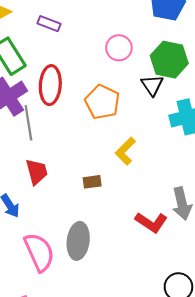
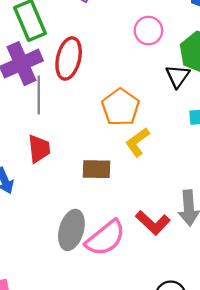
orange pentagon: (102, 102) -> (120, 107), moved
brown rectangle: (92, 182) -> (97, 169), size x1.4
pink semicircle: (39, 252) -> (105, 238), moved, turned 66

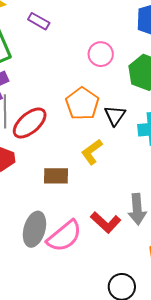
red ellipse: (69, 58) -> (30, 123), moved, turned 36
black triangle: (178, 76) -> (115, 116), moved
orange pentagon: (120, 107) -> (82, 104), moved

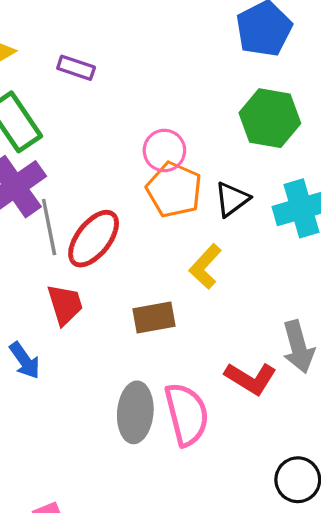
pink circle: (101, 54) -> (164, 150), moved
black triangle: (115, 116) -> (232, 199), turned 30
pink semicircle: (64, 236) -> (187, 414), turned -54

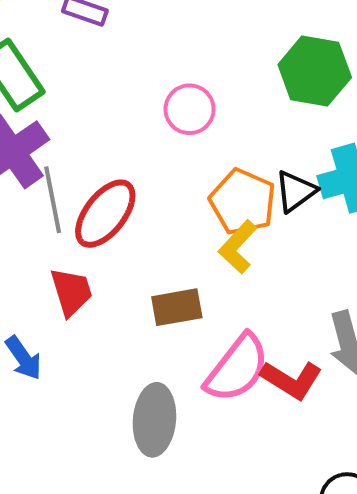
orange pentagon: (174, 190) -> (243, 202), moved
black triangle: (232, 199) -> (296, 191), moved
pink semicircle: (187, 414) -> (237, 368), moved, turned 52

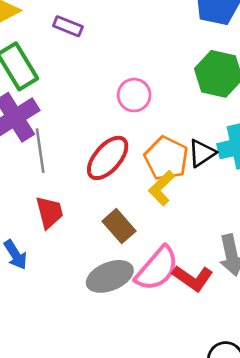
red ellipse: (105, 214) -> (108, 158), moved
brown rectangle: (177, 307) -> (119, 226), turned 56
gray ellipse: (154, 420) -> (110, 276), moved, turned 60

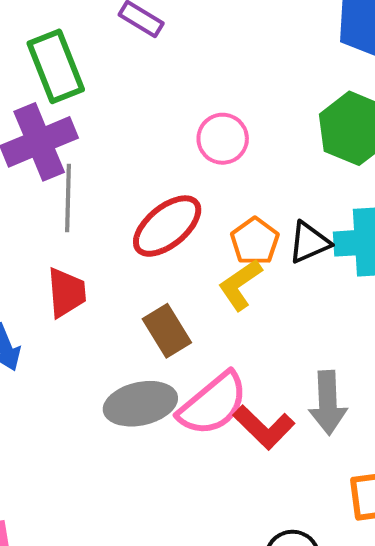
orange pentagon: (166, 158) -> (255, 241), size x0.7

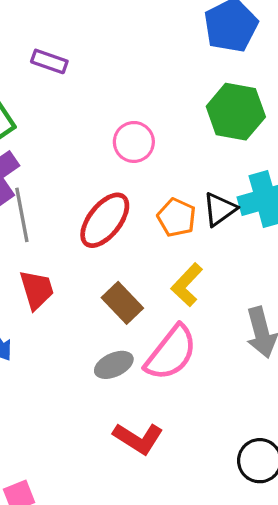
yellow L-shape: (240, 285) -> (187, 285), moved
gray ellipse: (140, 404) -> (114, 365), size x0.7
red L-shape: (264, 427) -> (138, 438), moved

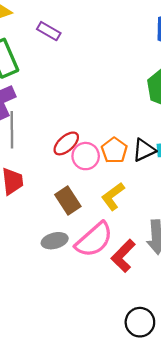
pink circle: (134, 142) -> (86, 156), moved
red ellipse: (105, 220) -> (66, 143), size x0.7
red L-shape: (138, 438) -> (123, 256), moved, turned 92

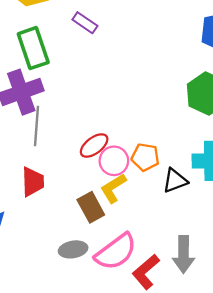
orange pentagon: (114, 150) -> (145, 157), turned -30
black triangle: (144, 150) -> (175, 181), moved
yellow L-shape: (113, 196) -> (113, 188), moved

